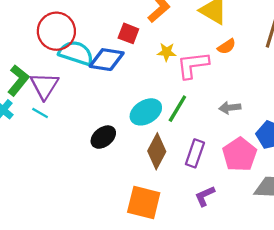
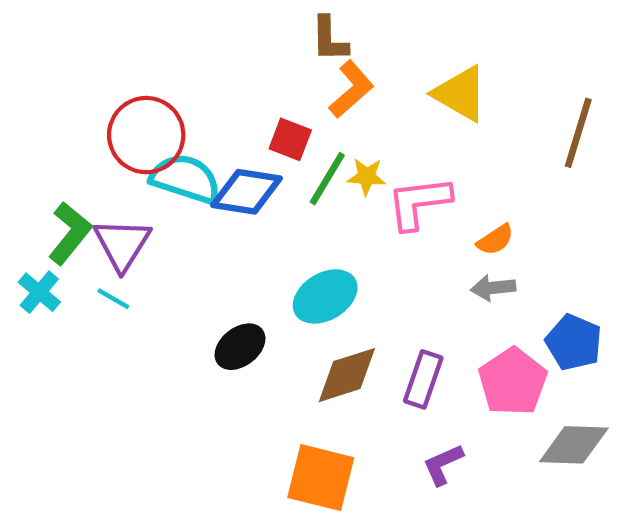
orange semicircle: (227, 46) -> (495, 240), moved
green line: (177, 109) -> (327, 179), moved
brown diamond: (157, 151) -> (347, 375), turned 44

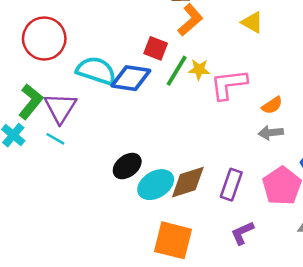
yellow triangle: (460, 94) -> (252, 22), size x0.7
red circle: (146, 135) -> (44, 39), moved
cyan ellipse: (325, 296) -> (156, 185), moved

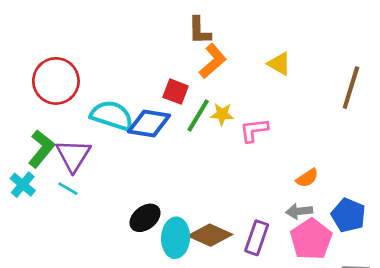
pink L-shape: (229, 84) -> (254, 130), size x0.7
orange semicircle: (272, 105) -> (307, 178), moved
gray arrow: (271, 133) -> (299, 211), moved
brown diamond: (188, 182) -> (210, 235), turned 42
cyan ellipse: (156, 185) -> (176, 238), turned -56

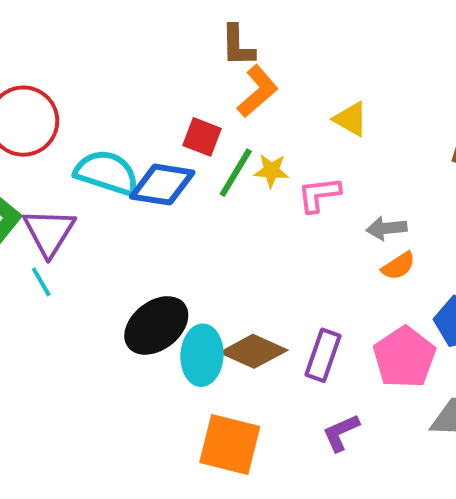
yellow triangle: (279, 64) -> (351, 119), moved
cyan line: (68, 189) -> (41, 282), turned 30
gray arrow: (299, 211) -> (387, 228), moved
black ellipse: (145, 218) -> (156, 325), size x1.4

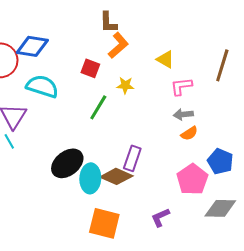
green line: (236, 173) -> (98, 107), moved
blue diamond: (162, 185) -> (32, 46), moved
pink L-shape: (319, 194) -> (181, 86), moved
purple rectangle: (323, 355) -> (132, 158), moved

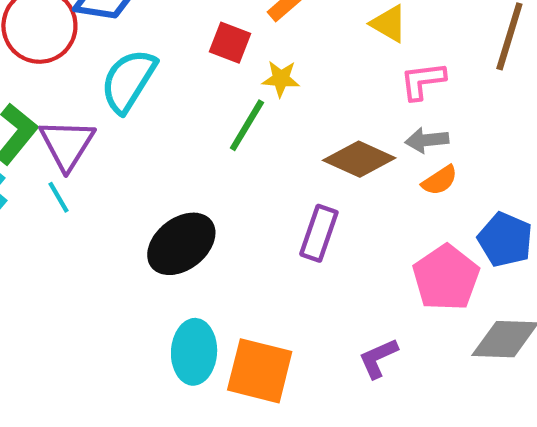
yellow star: (125, 85) -> (281, 79), moved
cyan semicircle: (42, 86) -> (128, 81), turned -76
brown diamond: (116, 176) -> (359, 159), moved
cyan ellipse: (90, 178) -> (194, 352), moved

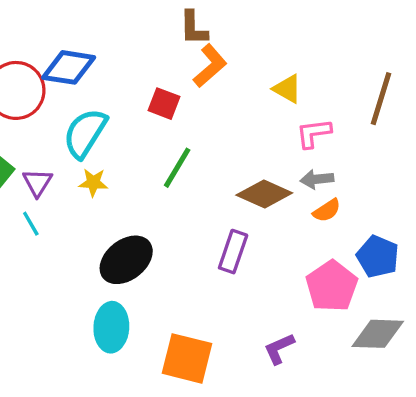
yellow star: (281, 79) -> (93, 183), moved
purple triangle: (67, 144) -> (37, 183), size x0.7
cyan ellipse: (194, 352) -> (111, 327), moved

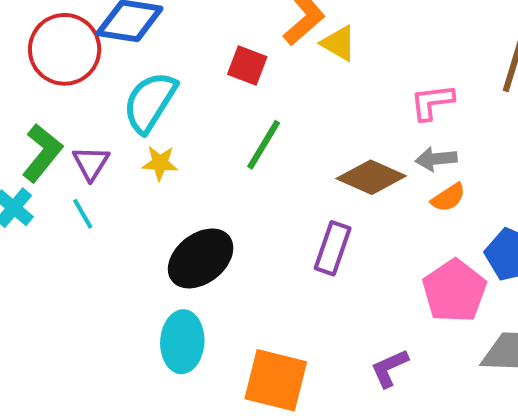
yellow triangle: (287, 89) -> (339, 43), moved

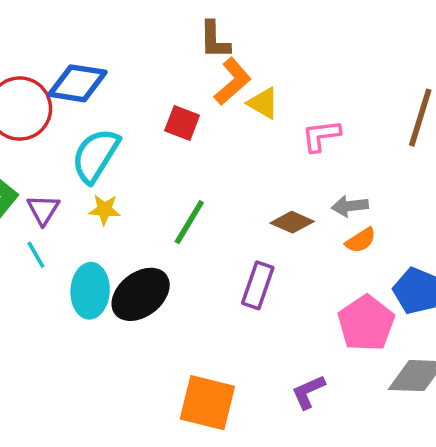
pink L-shape: (432, 102) -> (321, 136), moved
green line: (264, 145) -> (189, 222), moved
brown diamond: (371, 177) -> (292, 222), size x0.7
cyan ellipse: (182, 342) -> (90, 291), moved

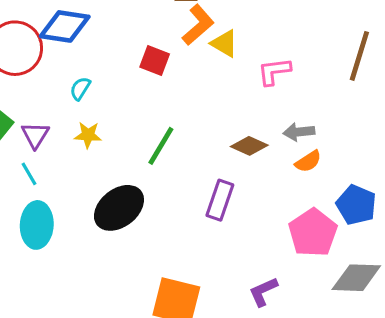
cyan semicircle: (95, 155) -> (80, 88), size x0.5
cyan ellipse: (90, 291) -> (37, 225), moved

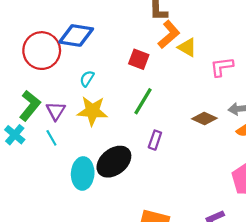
yellow star: (88, 135) -> (92, 111), size x1.6
green line: (161, 146) -> (143, 101), moved
purple rectangle: (220, 200) -> (155, 140), moved, size x0.7
cyan ellipse: (37, 225) -> (83, 173), moved

